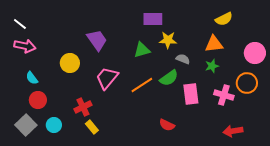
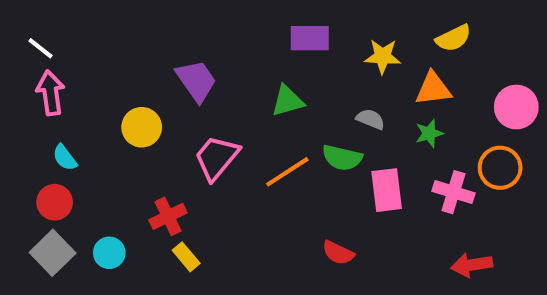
yellow star: (168, 40) -> (383, 56), moved
pink arrow: (25, 46) -> (51, 93), turned -110
green semicircle: (169, 78) -> (342, 158), turned 48
red circle: (38, 100) -> (55, 202), moved

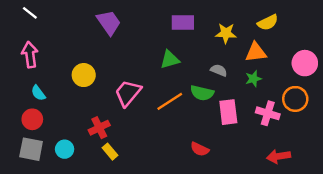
white line: (40, 48) -> (30, 13), moved
purple trapezoid: (196, 81) -> (109, 22), moved
gray square: (53, 253) -> (31, 149), turned -35

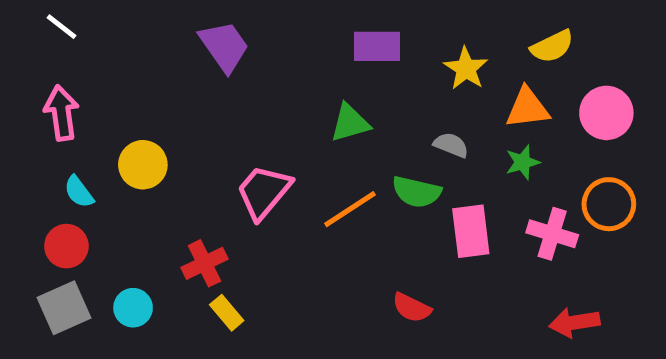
yellow star: (226, 33) -> (466, 69), turned 30
pink circle: (305, 63) -> (606, 113), moved
yellow circle: (84, 75) -> (143, 165), moved
gray square: (31, 149) -> (64, 308), turned -35

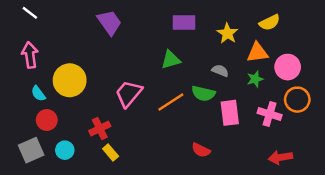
pink circle: (606, 113) -> (288, 67), moved
yellow circle: (143, 165) -> (70, 80), size x1.4
red circle: (66, 246) -> (47, 120), moved

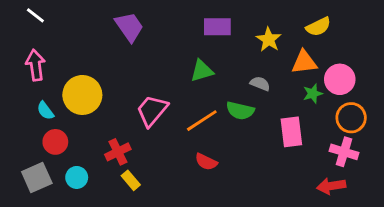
green star: (255, 79) -> (313, 94), moved
pink rectangle: (230, 113) -> (291, 132), moved
pink cross: (270, 114) -> (344, 152), moved
red semicircle: (201, 150) -> (206, 162), moved

